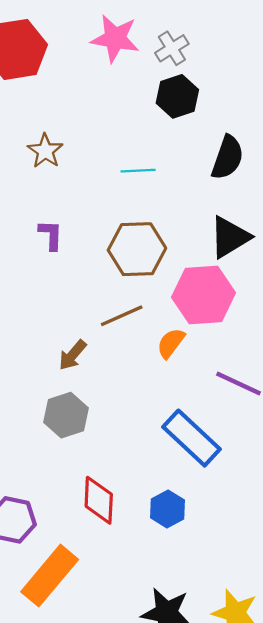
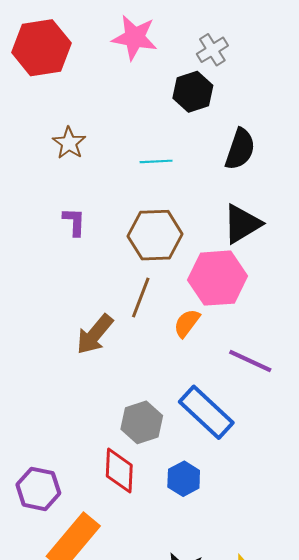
gray cross: (172, 48) -> (212, 50), moved
brown line: (122, 316) -> (141, 298), turned -45
brown arrow: (73, 355) -> (95, 334), size x1.4
gray hexagon: (66, 415) -> (142, 422), moved

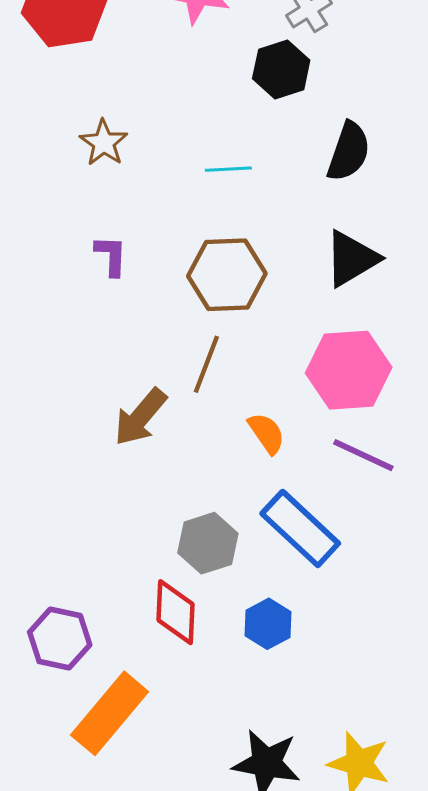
pink hexagon: (218, 278) -> (349, 370), moved
orange semicircle: (187, 323) -> (266, 433), moved, turned 108

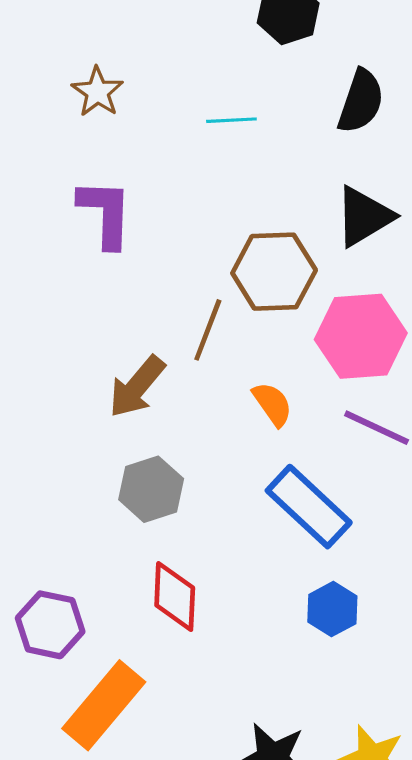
purple L-shape: (111, 256) -> (105, 213), size x1.6
brown hexagon: (227, 275) -> (274, 272), moved
gray hexagon: (208, 543) -> (151, 489), moved
blue hexagon: (268, 624) -> (332, 609), moved

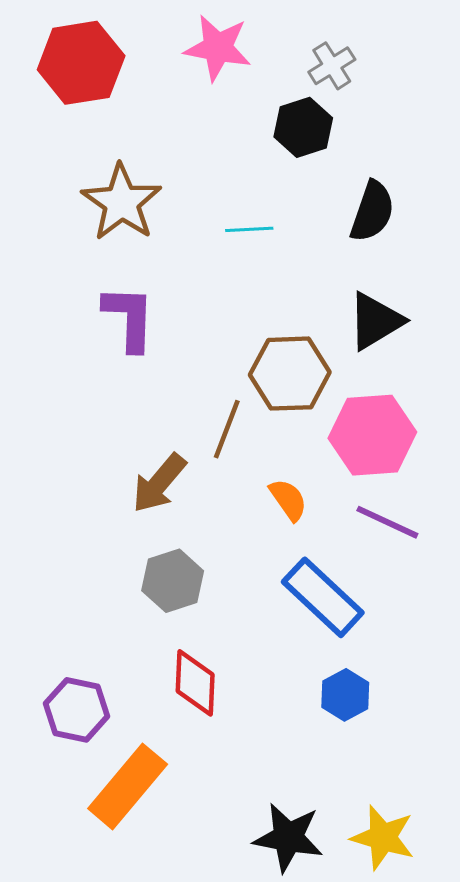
brown star: (97, 92) -> (122, 202), size x1.6

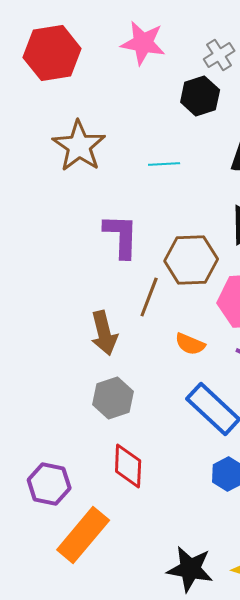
purple L-shape: (129, 318) -> (121, 236), moved
brown arrow: (159, 483) -> (104, 333), turned -54
orange semicircle: (288, 500) -> (190, 344), turned 148

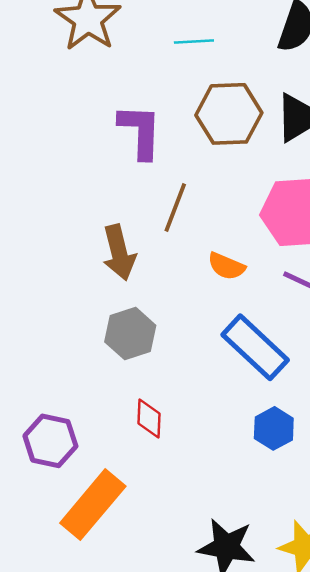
brown hexagon: (191, 260) -> (229, 114), moved
red diamond: (128, 466) -> (149, 418), size x0.7

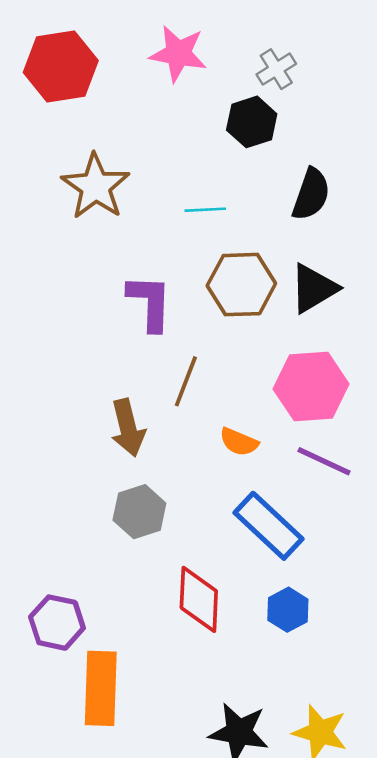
red diamond: (149, 418) -> (199, 599), moved, size x1.6
orange rectangle: (93, 505) -> (101, 688), turned -38

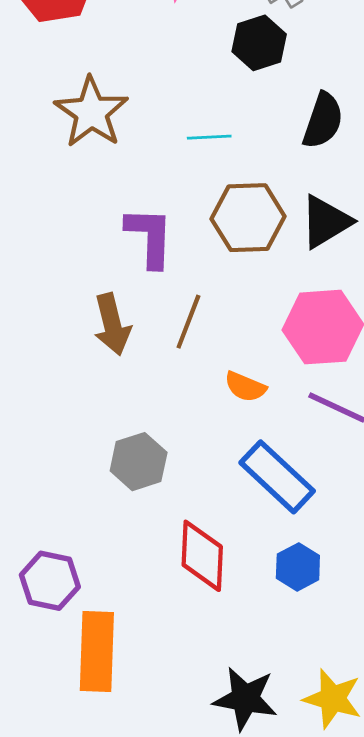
brown arrow: (128, 428) -> (112, 324), moved

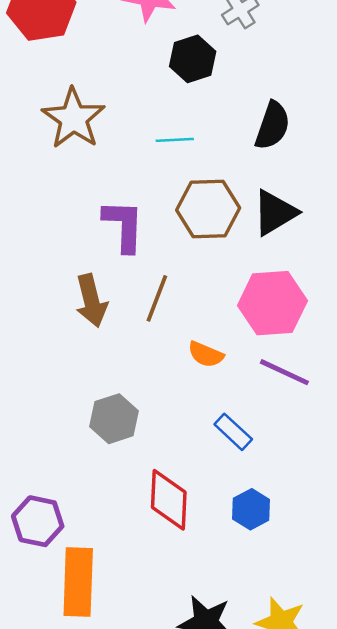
black hexagon: (259, 43) -> (193, 59), moved
blue rectangle: (277, 477) -> (233, 432), size x0.6

